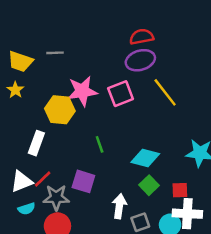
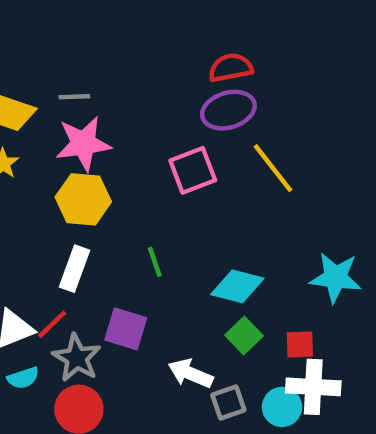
pink star: (82, 91) -> (83, 144), moved
white rectangle: (36, 143) -> (74, 269), moved
gray star: (56, 198) -> (77, 358), turned 30
white arrow: (119, 206) -> (190, 373), turned -75

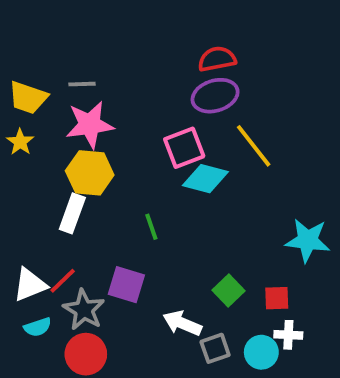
white rectangle: (74, 269) -> (72, 213), moved
cyan diamond: (237, 286) -> (205, 179), moved
white cross: (313, 387) -> (288, 335), size x0.6

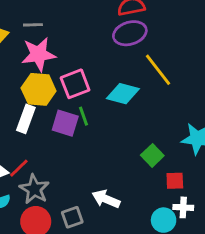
pink square: (184, 148) -> (75, 84), moved
green line: (151, 227) -> (83, 116), moved
purple square: (126, 285) -> (65, 123), moved
green square: (229, 290) -> (152, 155), moved
gray square: (215, 348) -> (72, 217), moved

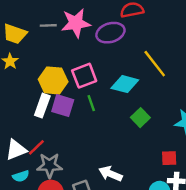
purple ellipse: (130, 33) -> (110, 33), moved
pink star: (39, 54) -> (76, 23), moved
purple square: (65, 123) -> (63, 106), moved
green square: (152, 155) -> (140, 118), moved
gray star: (34, 189) -> (49, 165), turned -30

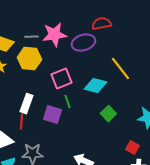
yellow hexagon: (53, 80) -> (29, 59), moved
purple square: (63, 106) -> (52, 115), moved
red line: (36, 147) -> (21, 122), moved, turned -42
red square: (169, 158) -> (132, 148), turned 32

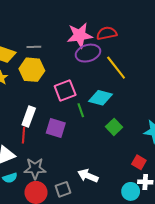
pink star: (54, 35) -> (80, 35), moved
yellow line: (120, 69) -> (116, 68), moved
green line: (67, 102) -> (81, 110), moved

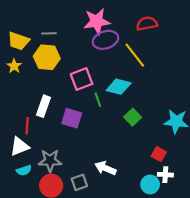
red semicircle: (107, 33) -> (147, 24), moved
red line: (23, 135) -> (27, 126), moved

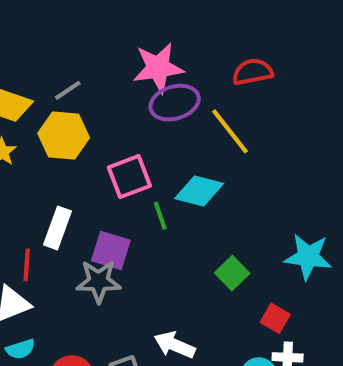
gray line: (49, 33) -> (68, 90), turned -32
green square: (133, 117) -> (232, 273), moved
gray star: (50, 161) -> (99, 281), moved

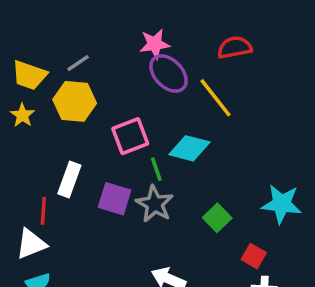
pink star: (158, 68) -> (155, 44), size x0.7
purple ellipse: (175, 103) -> (169, 73), turned 63
gray star: (99, 281) -> (155, 204), moved, turned 30

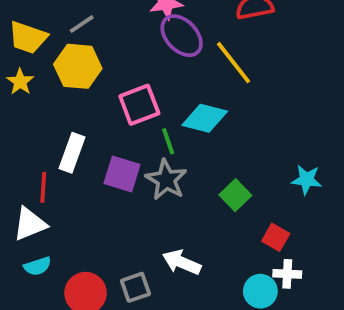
cyan star: (282, 204) -> (306, 180), size x0.7

